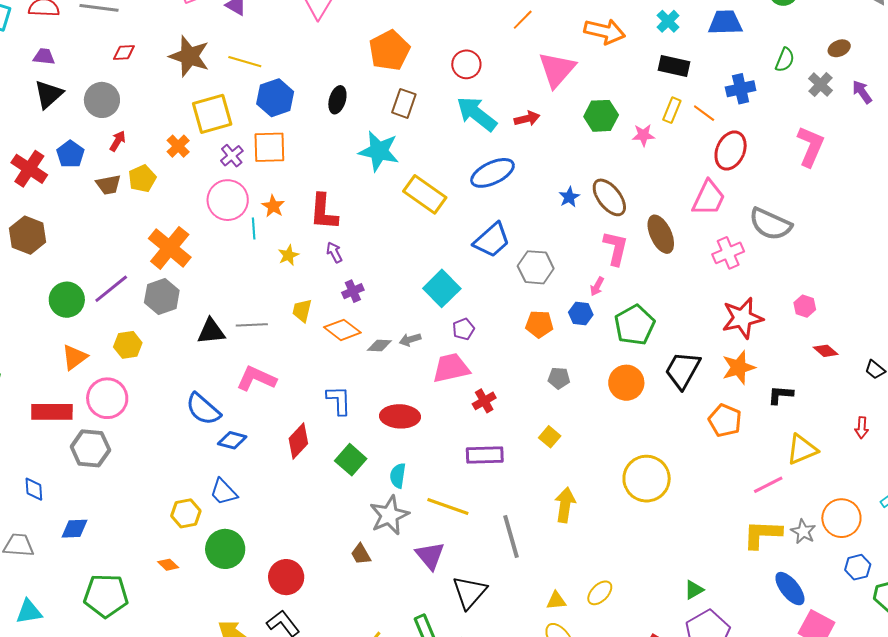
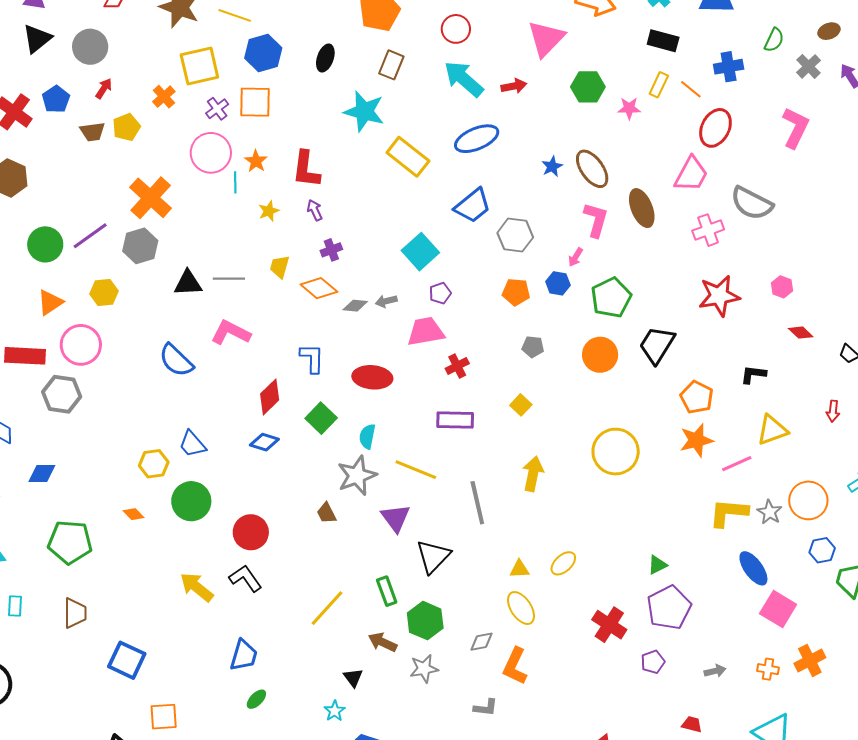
orange star: (739, 367) -> (696, 440), moved
blue diamond: (232, 440) -> (264, 442), moved

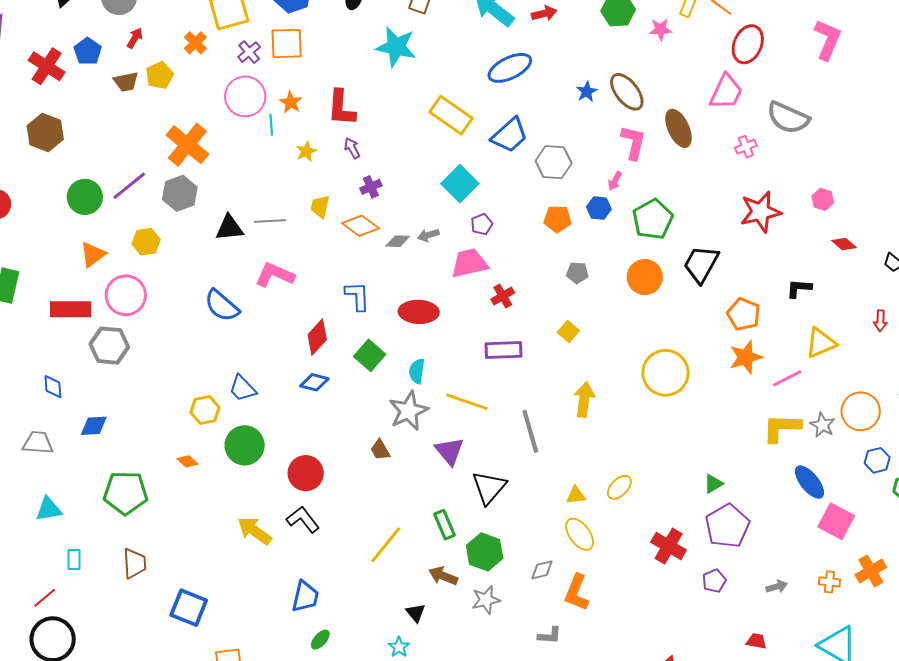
yellow rectangle: (408, 157) -> (451, 115), moved
pink cross: (708, 230) -> (746, 147), size x0.7

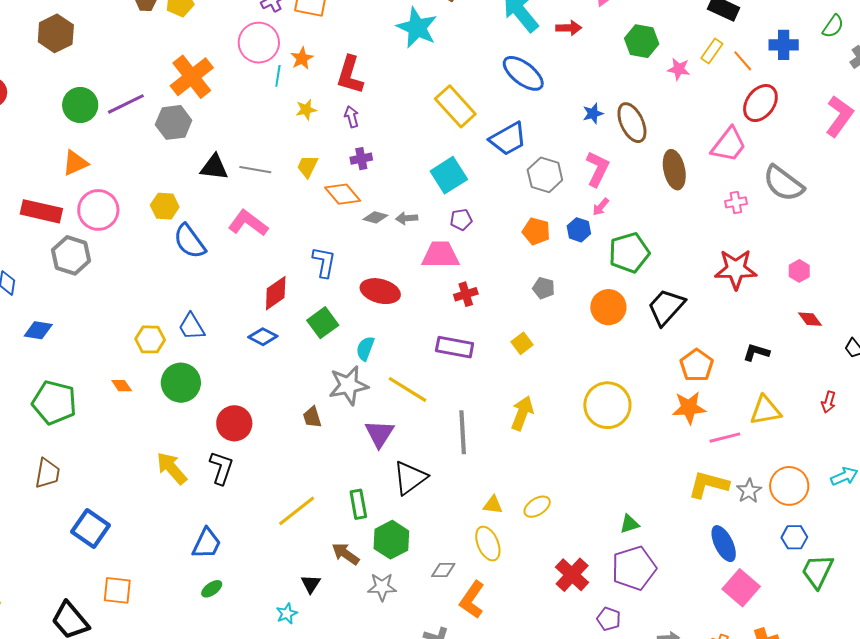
blue ellipse: (510, 68) -> (523, 73), turned 51
pink L-shape: (633, 142) -> (597, 169), moved
yellow hexagon: (146, 242) -> (165, 206), moved
black L-shape: (303, 519) -> (221, 468), turned 44
purple pentagon: (714, 581) -> (609, 619), turned 30

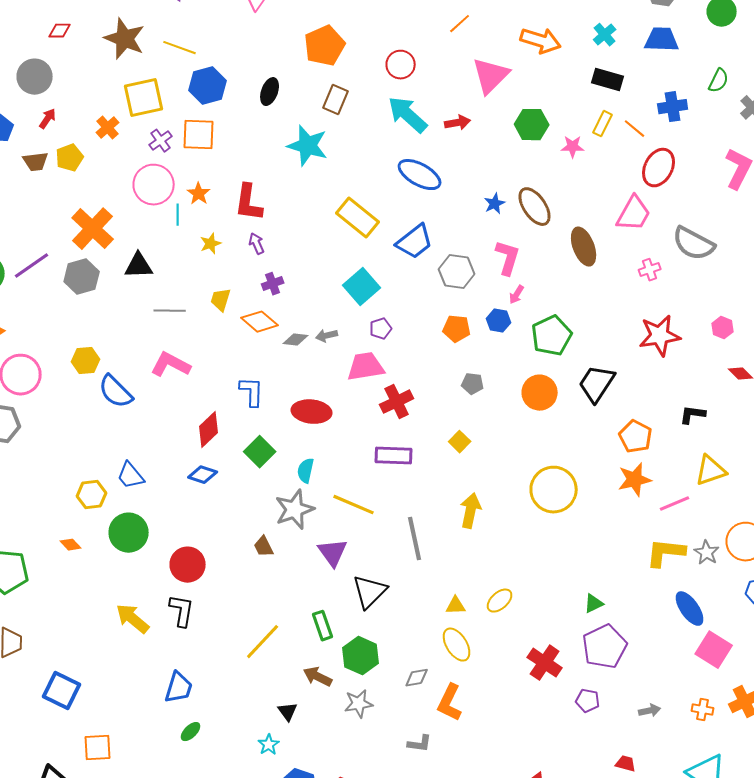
black triangle: (214, 167) -> (139, 266), moved
red cross: (466, 294) -> (397, 402), size x1.4

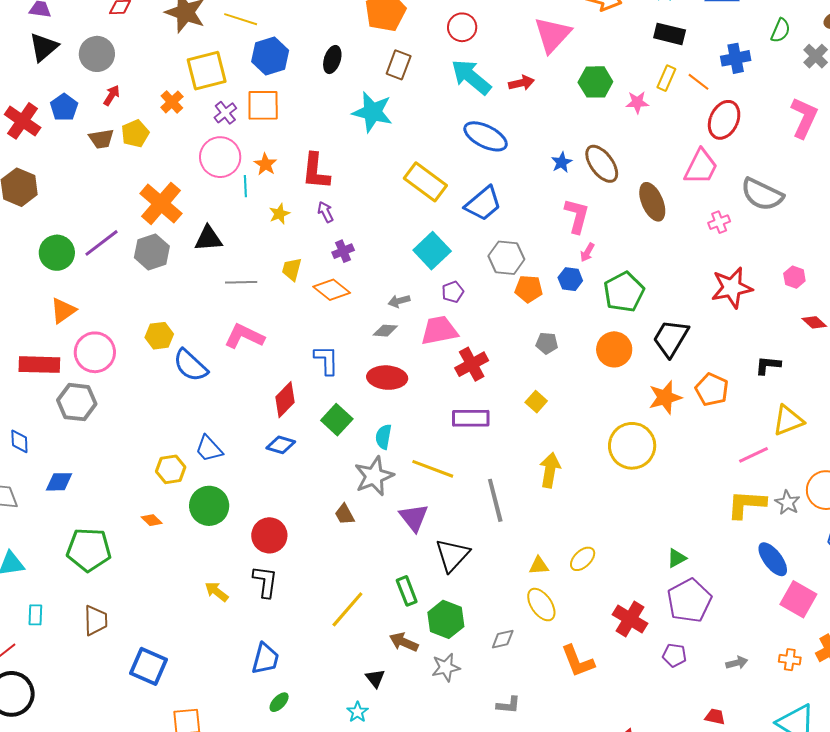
gray hexagon: (457, 272) -> (506, 258), moved
gray diamond: (296, 340) -> (385, 331), moved
orange star: (635, 480) -> (665, 397), moved
yellow arrow: (133, 619) -> (217, 592), size x0.7
orange L-shape: (450, 703) -> (578, 661), moved, turned -45

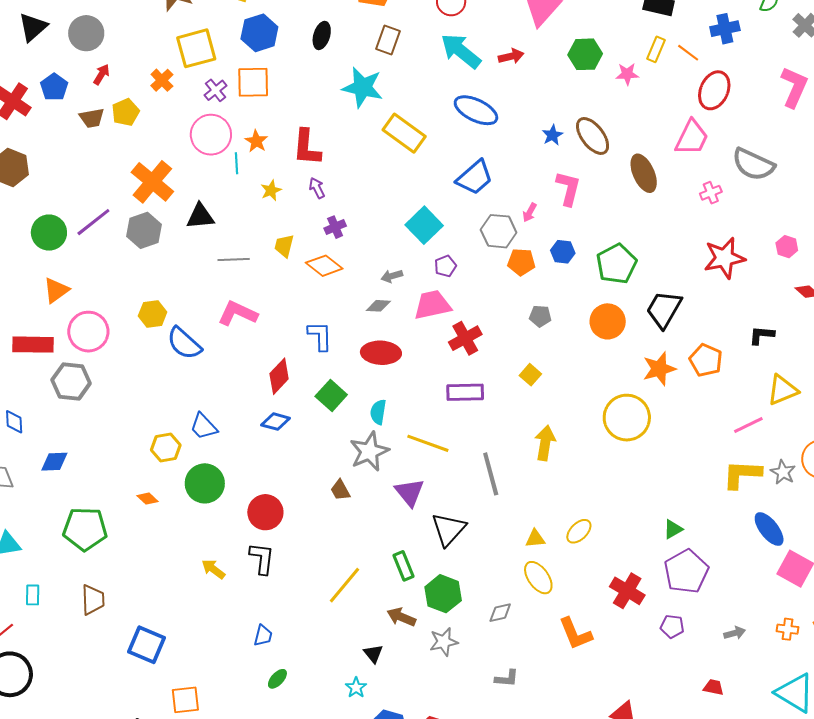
yellow rectangle: (425, 182) -> (404, 133), moved
pink arrow: (587, 252) -> (530, 212), moved
blue trapezoid: (265, 659) -> (263, 636), size x0.7

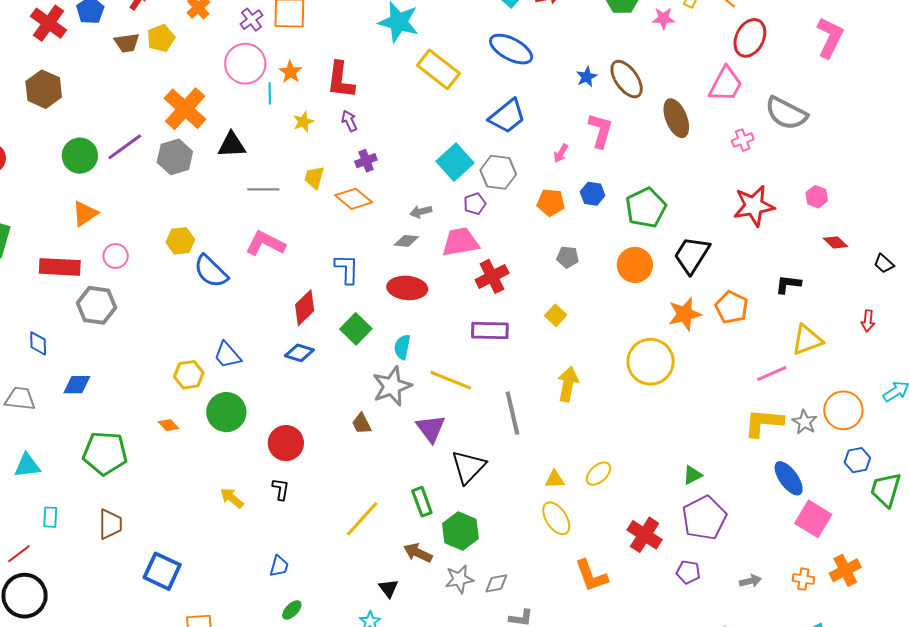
gray hexagon: (499, 231) -> (498, 172), moved
pink circle: (88, 332) -> (116, 256), size x0.6
black L-shape: (262, 558) -> (281, 489), size x0.7
gray diamond: (500, 613) -> (496, 583), moved

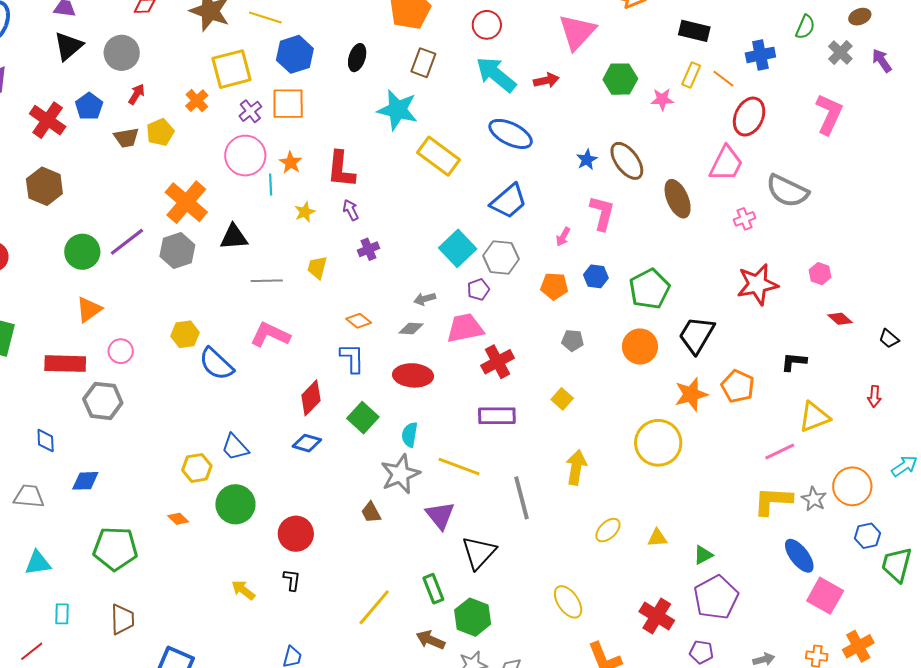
orange diamond: (354, 199) -> (359, 321), moved, size x0.7
yellow ellipse: (598, 474) -> (608, 530), moved
yellow triangle: (555, 479) -> (657, 538), moved

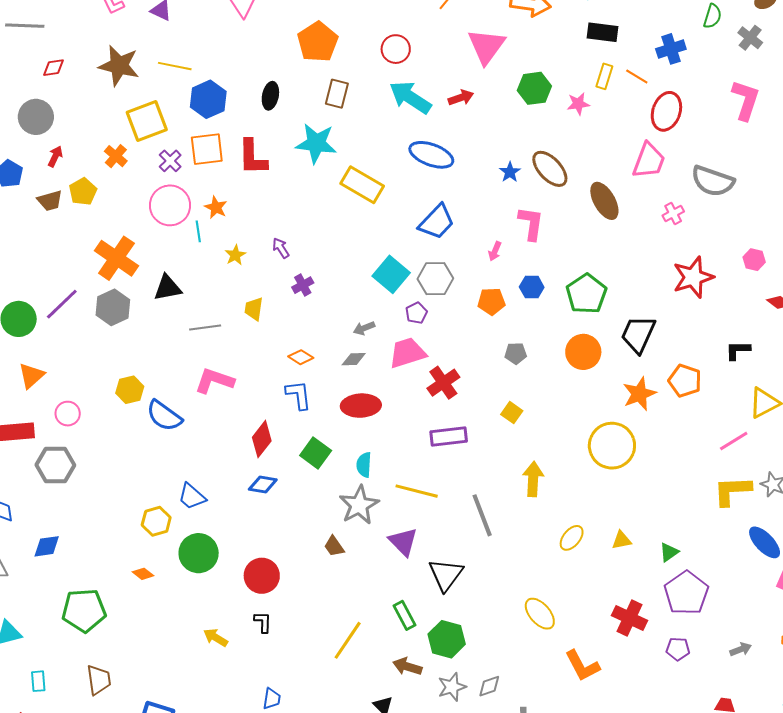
red L-shape: (341, 169) -> (253, 157), moved

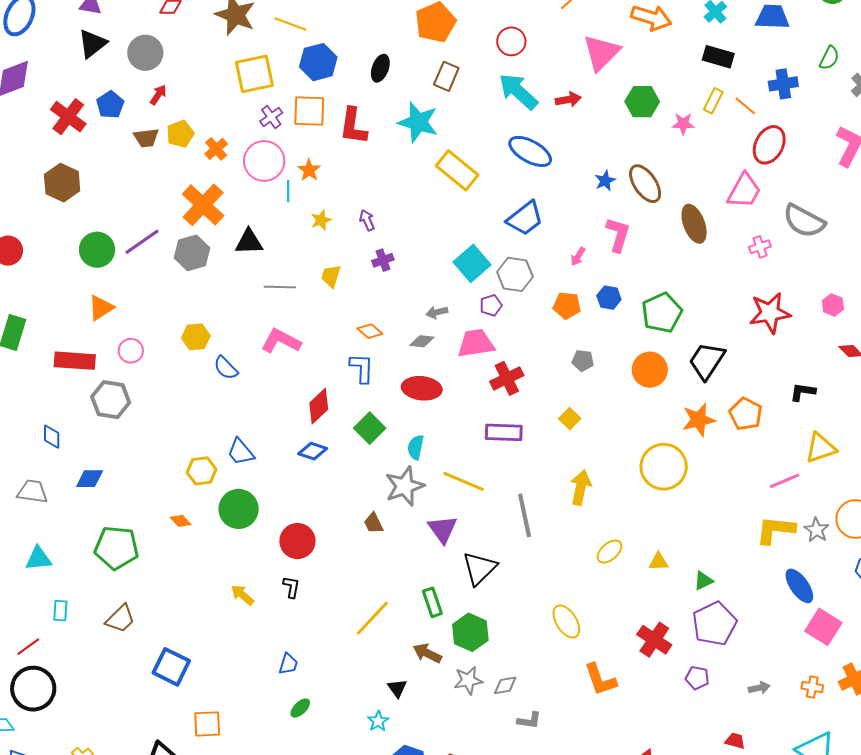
orange cross: (116, 156) -> (216, 149), moved
blue semicircle: (164, 416) -> (226, 368), size x0.7
brown trapezoid: (99, 680) -> (120, 619), turned 44

